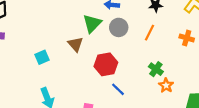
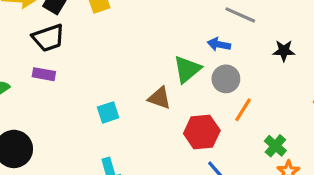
orange line: (149, 33) -> (243, 110), moved
brown triangle: (75, 44) -> (160, 98), turned -35

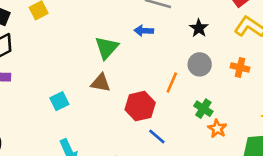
black star: (284, 51) -> (199, 28), turned -30
green triangle: (187, 69) -> (107, 48), moved
gray circle: (226, 79) -> (200, 64), moved

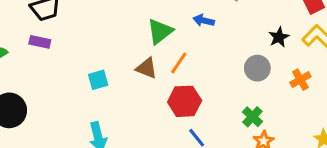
black star: (199, 28) -> (279, 37), moved
orange cross: (240, 68) -> (300, 80), turned 36
orange line: (172, 82) -> (179, 63), moved

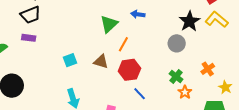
black star: (279, 37) -> (189, 21), size x1.5
brown triangle: (146, 68) -> (101, 62), moved
orange cross: (300, 80) -> (208, 69), moved

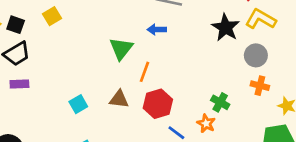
gray circle: (177, 43) -> (256, 55), moved
orange cross: (208, 69) -> (260, 86), turned -32
orange star: (185, 92) -> (206, 123), moved

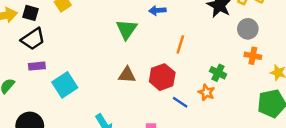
orange line: (144, 72) -> (180, 44), moved
cyan square: (78, 104) -> (65, 85), moved, size x1.5

